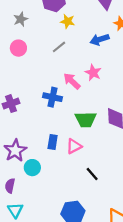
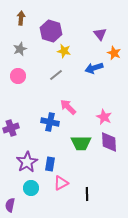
pink star: (93, 73) -> (104, 117), moved
pink triangle: (74, 146) -> (61, 183), moved
purple star: (15, 150) -> (27, 162), moved
black line: (92, 174) -> (87, 194), turned 40

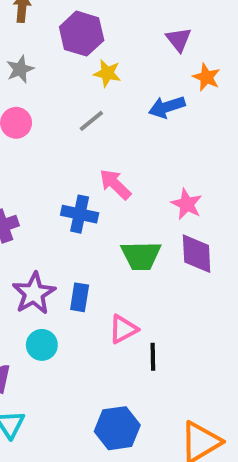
pink triangle: (61, 183) -> (123, 329), moved

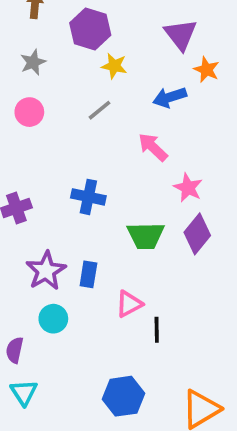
purple triangle: (179, 40) -> (181, 35), size x1.4
pink arrow: (115, 184) -> (153, 147), moved
purple diamond: (197, 254) -> (197, 234), turned 42

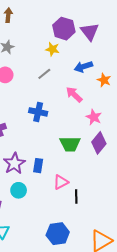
purple hexagon: (90, 29) -> (64, 29), moved
orange star: (206, 70) -> (104, 80), moved
blue cross: (88, 197) -> (38, 112), moved

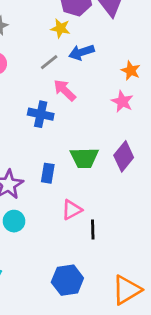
blue arrow: (83, 67) -> (82, 52), moved
pink arrow: (74, 94) -> (65, 90), moved
pink star: (94, 117) -> (122, 102), moved
blue rectangle: (38, 166) -> (48, 173), moved

